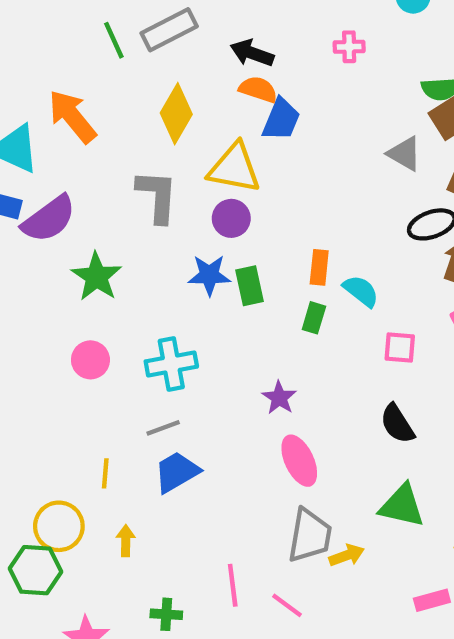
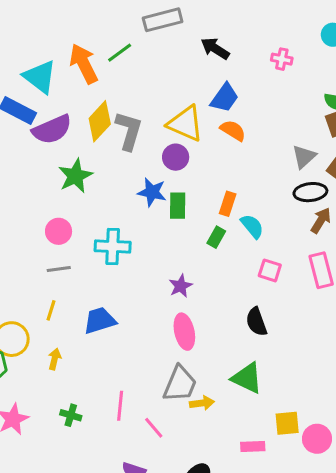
green line: (114, 40) -> (120, 53), moved, turned 65
orange semicircle: (258, 89) -> (233, 130), moved
yellow diamond: (176, 114) -> (100, 121), moved
gray triangle: (404, 154) -> (304, 157), moved, turned 35
gray line: (163, 428) -> (59, 269), moved

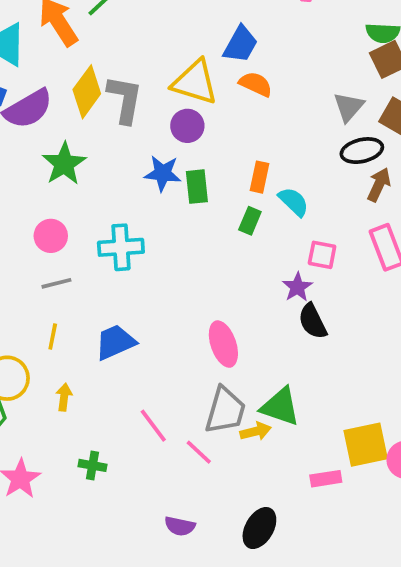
purple star: (181, 286) -> (297, 287), moved
green triangle: (247, 378) -> (280, 407), moved
pink line: (120, 406) -> (153, 426), moved, turned -36
yellow square: (287, 423) -> (366, 445), size x1.4
pink line: (154, 428) -> (199, 452), moved

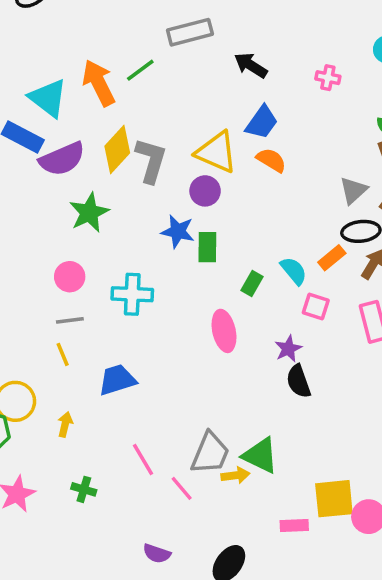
orange rectangle: (259, 177) -> (332, 258), moved, turned 32
pink square: (322, 255) -> (316, 306), moved
yellow line: (53, 336) -> (63, 354), moved, turned -40
pink ellipse: (223, 344) -> (224, 331), moved

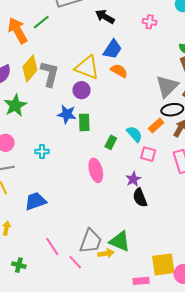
gray triangle: (353, 190) -> (167, 86), size x1.4
cyan cross: (132, 294) -> (42, 151), size x0.6

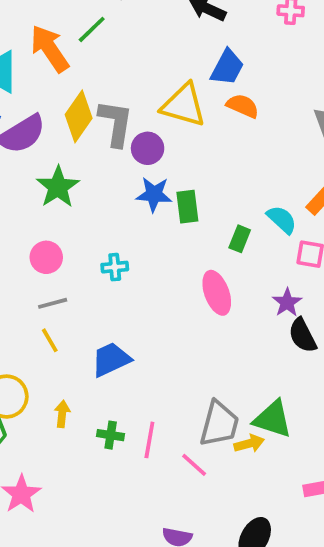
purple circle: (82, 90) -> (148, 148), moved
pink line: (52, 246) -> (149, 440), turned 48
green cross: (19, 265) -> (111, 435), moved

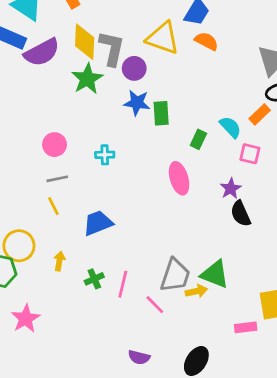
yellow diamond: (79, 116) -> (85, 42), turned -36
green star: (58, 187) -> (87, 79), moved
green cross: (111, 435) -> (94, 279), turned -36

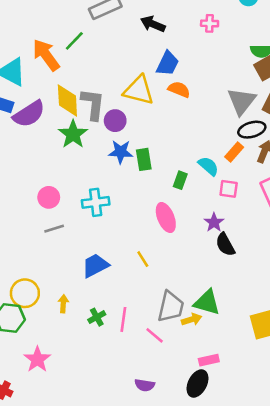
cyan cross: (105, 155) -> (96, 202), size x1.5
yellow line: (53, 206) -> (143, 259), moved
pink rectangle: (246, 327) -> (209, 360), moved

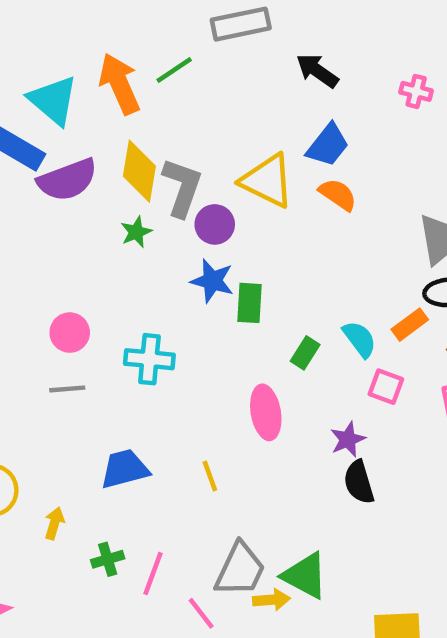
green star: (73, 134) -> (136, 232), size x0.6

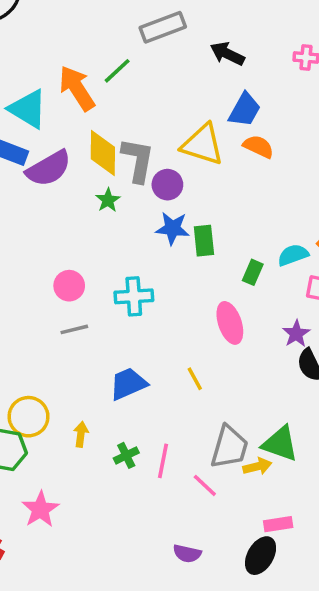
cyan semicircle: (360, 339) -> (293, 255), turned -64

